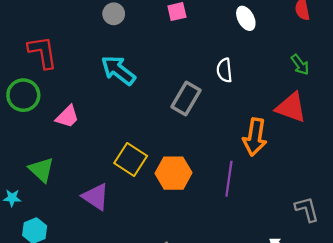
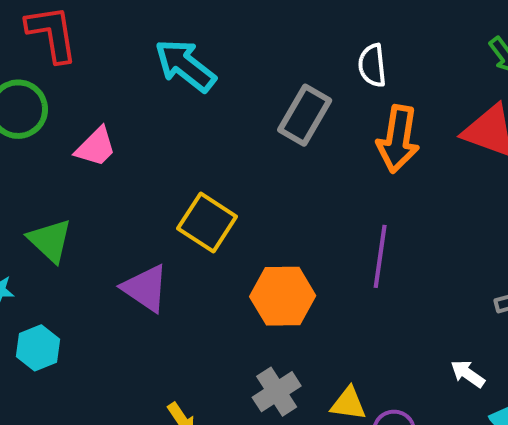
orange arrow: (255, 137) -> (398, 139), moved
orange hexagon: (174, 173) -> (283, 296), moved

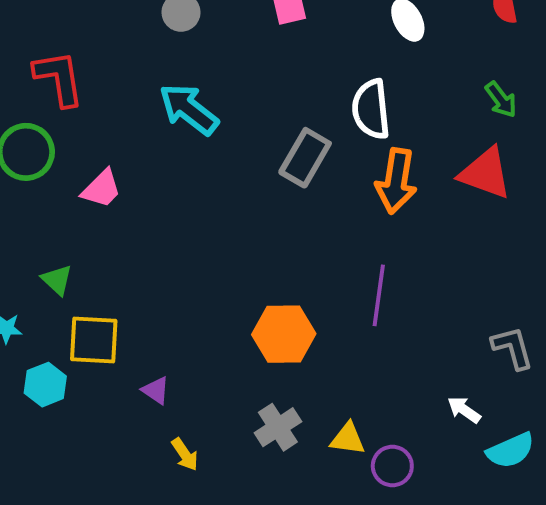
white semicircle: (372, 65) -> (371, 109), size x1.4
yellow square: (207, 223) -> (94, 340), moved, turned -30
green triangle: (50, 240) -> (57, 280), size x0.7
purple triangle: (145, 288) -> (156, 390), moved, size x0.6

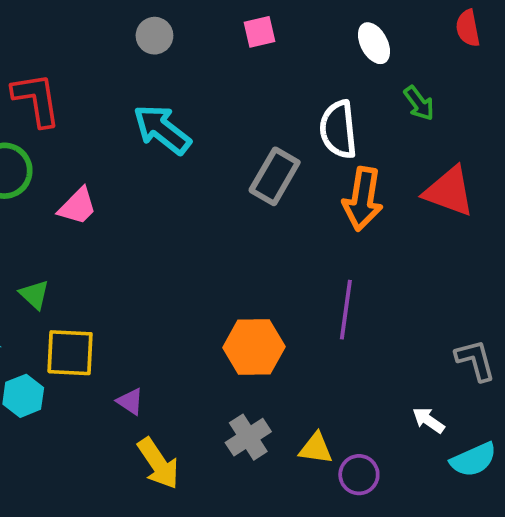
green arrow: (501, 100) -> (419, 103), moved
yellow arrow: (185, 454) -> (158, 463), size x1.6

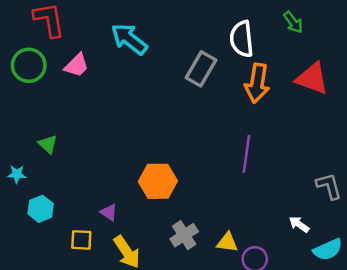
pink trapezoid: (78, 206) -> (77, 65), moved
orange hexagon: (254, 347) -> (158, 181), moved
yellow square: (70, 353) -> (81, 240), moved, size x0.7

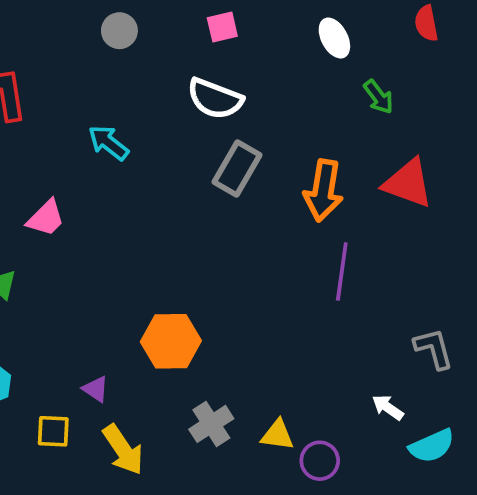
cyan arrow: (129, 39) -> (108, 143), moved, size x0.7
white semicircle: (242, 39) -> (215, 99), moved, turned -63
pink trapezoid: (77, 65) -> (46, 218), moved
purple line: (246, 154) -> (342, 271), moved

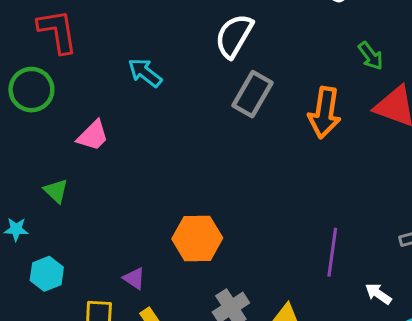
green arrow: (379, 97) -> (371, 56), moved
white semicircle: (215, 99) -> (234, 36), turned 99
purple line: (342, 271) -> (332, 252), moved

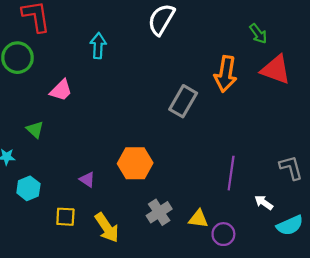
cyan arrow: (145, 73) -> (98, 46), turned 55
gray rectangle: (252, 94) -> (183, 101), moved
purple triangle: (134, 278) -> (87, 180), moved

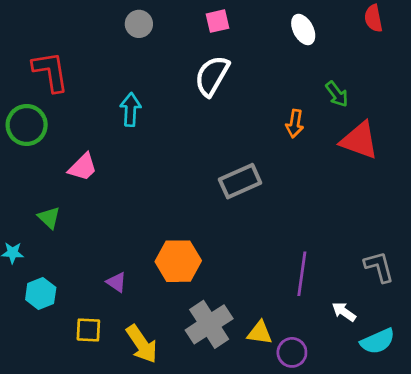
orange arrow: (226, 74) -> (295, 124), moved, size x0.6
gray rectangle: (183, 101) -> (240, 181), turned 36
gray cross: (159, 212) -> (209, 324), size x1.4

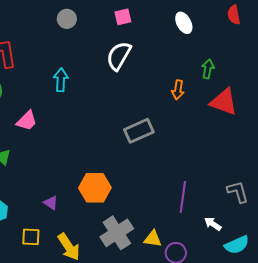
green arrow: (337, 94) -> (208, 69), turned -132

